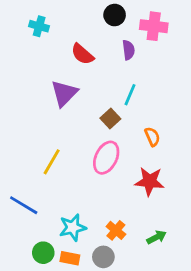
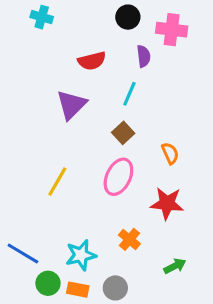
cyan cross: (39, 26) -> (42, 17), moved
red semicircle: (82, 54) -> (92, 61), turned -55
cyan line: (130, 95) -> (129, 94), moved
blue line: (24, 205) -> (23, 254), moved
orange cross: (116, 230) -> (129, 239), moved

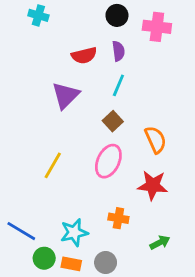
purple semicircle: (144, 56) -> (118, 51), moved
orange semicircle: (170, 153) -> (156, 140), size x1.4
orange cross: (129, 239) -> (118, 218), turned -30

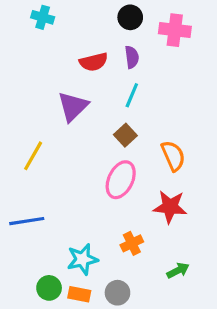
yellow line: (53, 165) -> (33, 156), moved
orange cross: (118, 218) -> (132, 243), turned -36
blue line: (21, 231) -> (27, 221), moved, turned -40

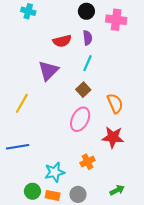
green arrow: (178, 270) -> (117, 190), moved

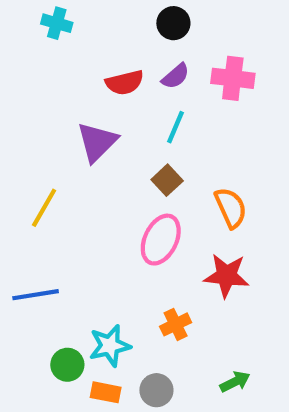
pink cross: (116, 20) -> (233, 78), moved
purple semicircle: (87, 38) -> (176, 76), turned 56
green circle: (32, 191) -> (67, 365), moved

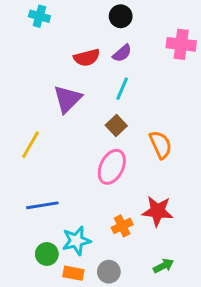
pink cross: (233, 78) -> (181, 44), moved
red star: (226, 276) -> (158, 211), moved
blue line: (36, 295) -> (42, 205), moved

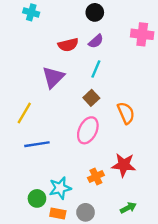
blue line: (42, 205) -> (37, 144), moved

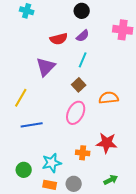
orange semicircle: (126, 113) -> (109, 98), turned -72
orange cross: (96, 177) -> (83, 153), turned 32
green circle: (37, 198) -> (24, 170), moved

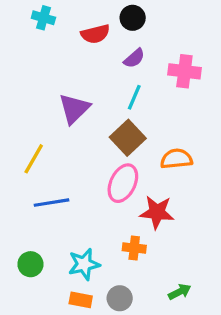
pink cross: (123, 30) -> (184, 71), moved
red semicircle: (59, 39) -> (95, 34), moved
brown square: (79, 85) -> (128, 138), size x1.5
red star: (107, 143) -> (157, 212), moved
green circle: (24, 170) -> (30, 264), moved

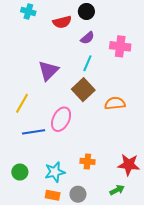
pink ellipse: (123, 183) -> (61, 119), moved
red star: (157, 212) -> (129, 165), moved

